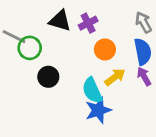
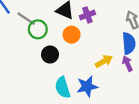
orange circle: (105, 49) -> (72, 35), moved
cyan semicircle: (92, 90) -> (63, 87), moved

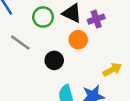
gray line: (26, 19) -> (20, 43), moved
green circle: (38, 29) -> (43, 17), moved

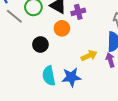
gray line: (20, 43) -> (14, 16), moved

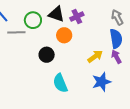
gray line: (14, 16) -> (16, 32), turned -30
blue star: (71, 77) -> (101, 82), moved

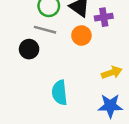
gray line: (16, 32) -> (45, 30), moved
black circle: (47, 55) -> (29, 49), moved

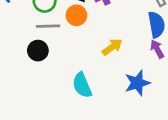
orange circle: (81, 35) -> (76, 15), moved
yellow arrow: (112, 73) -> (112, 47), moved

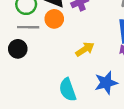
cyan semicircle: (82, 85) -> (68, 90), moved

